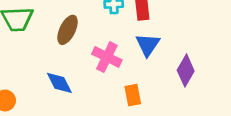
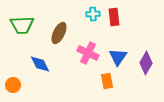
blue triangle: (148, 45) -> (118, 57), moved
blue diamond: (59, 83) -> (40, 64), moved

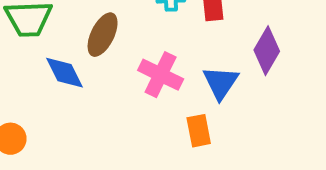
purple diamond: (146, 63) -> (267, 51), moved
blue diamond: (40, 64) -> (65, 73), moved

